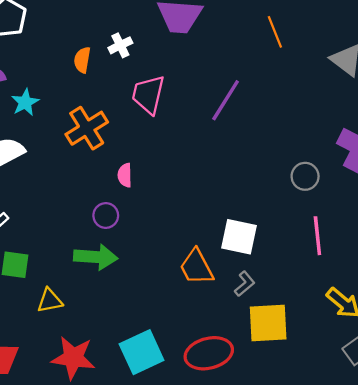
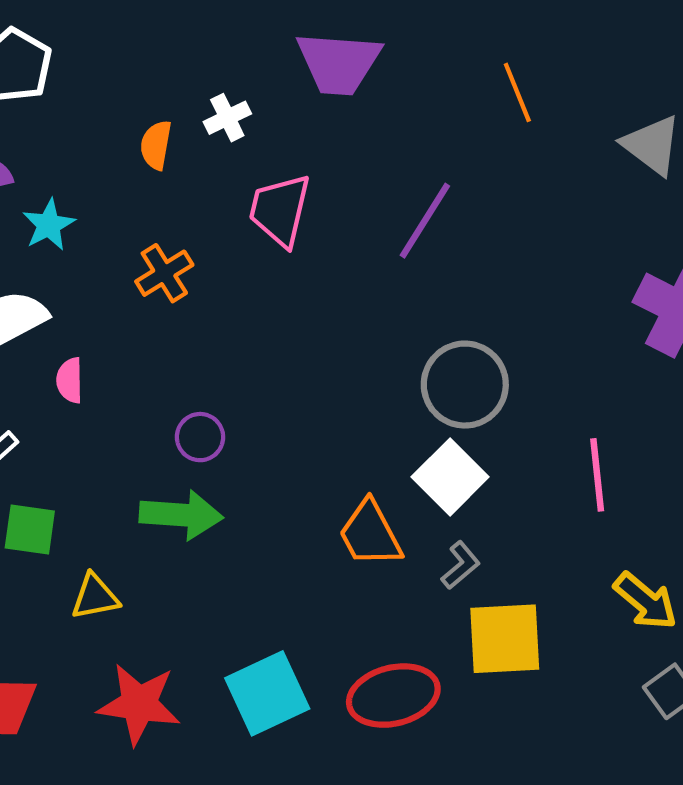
orange cross: (87, 128) -> (164, 273), size x0.7
pink semicircle: (125, 175) -> (70, 380), moved
gray circle: (305, 176) -> (465, 385), moved, size x1.6
white square: (239, 237) -> (450, 477), turned 33

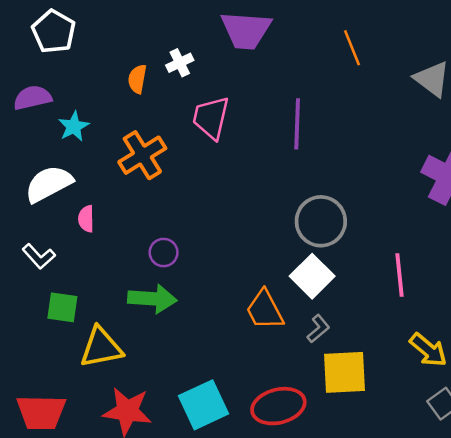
purple line: (425, 221) -> (297, 124), turned -30
orange cross: (164, 273) -> (142, 155), size x1.4
yellow triangle: (95, 597) -> (101, 347), size x1.5

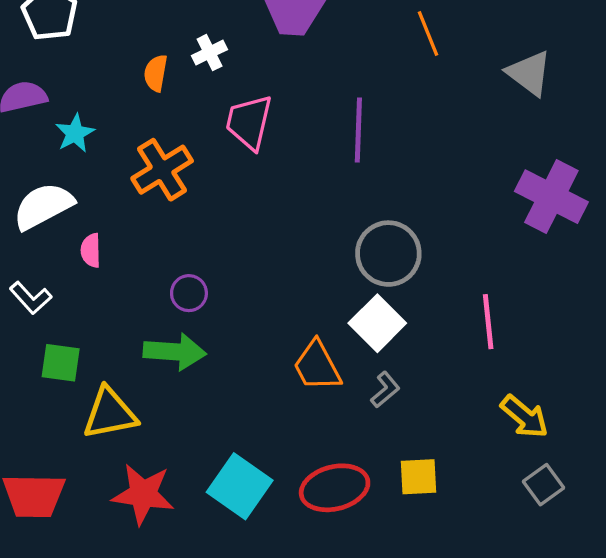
yellow square: (345, 372) -> (418, 477), moved, size x0.7
cyan square: (204, 405) -> (240, 486), turned -30

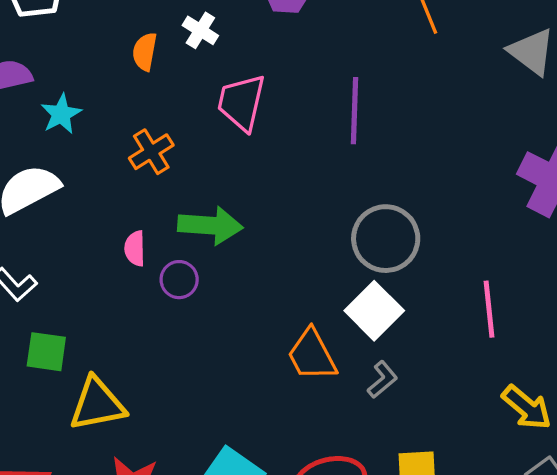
white cross: (209, 53) -> (200, 30), turned -32
orange cross: (162, 170) -> (151, 152), size x0.7
pink semicircle: (91, 250) -> (135, 248), moved
green arrow: (175, 352) -> (210, 225), moved

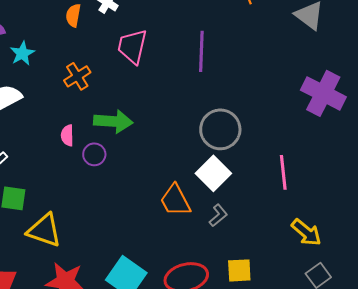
yellow triangle: (97, 404) -> (44, 230), turned 30

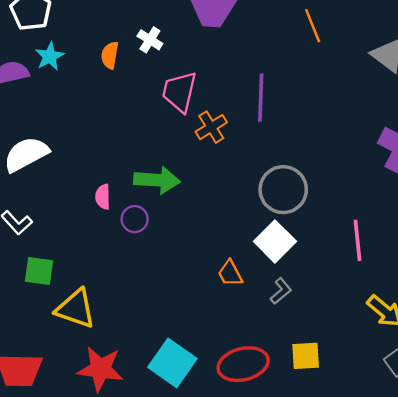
cyan star: (22, 53) -> (50, 56), moved
orange cross: (77, 76) -> (211, 127), moved
orange trapezoid: (175, 200) -> (230, 273), size x0.7

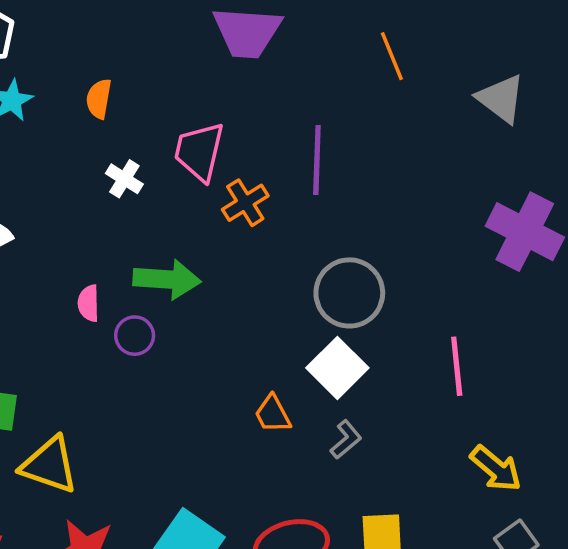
white cross: (150, 40) -> (124, 179), moved

